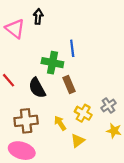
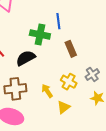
brown rectangle: (69, 85) -> (71, 49), moved
black semicircle: (37, 88) -> (26, 58), turned 90

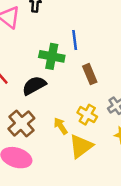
brown cross: (15, 89) -> (21, 123), turned -35
yellow triangle: (64, 107) -> (81, 146), size x1.5

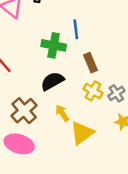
black semicircle: (34, 85) -> (52, 81), moved
yellow cross: (87, 115) -> (93, 91), moved

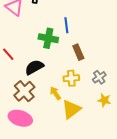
black semicircle: (52, 81) -> (34, 67), moved
yellow cross: (93, 91) -> (71, 78), moved, turned -35

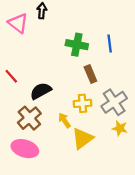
blue line: (66, 25) -> (110, 43), moved
green cross: (48, 38) -> (77, 45), moved
gray cross: (99, 77) -> (114, 102), size x1.6

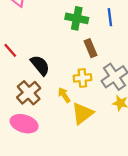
black semicircle: (41, 91) -> (40, 65), turned 80

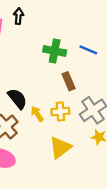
blue line: (110, 17) -> (88, 50), turned -60
yellow arrow: (64, 95) -> (37, 114), moved

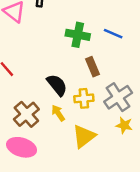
black semicircle: (17, 99) -> (57, 85), moved
yellow arrow: (37, 114) -> (58, 113), moved

